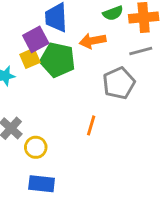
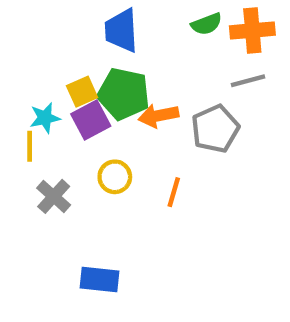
purple square: (36, 39) -> (91, 120), moved
orange arrow: (93, 41) -> (158, 116), moved
yellow circle: (36, 147) -> (115, 177), moved

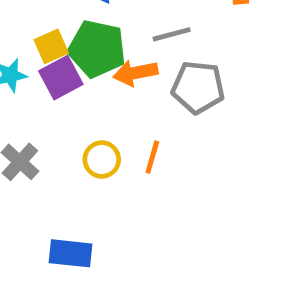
gray line: (248, 81) -> (172, 34), moved
gray pentagon: (215, 129) -> (198, 87), turned 30
yellow circle: (115, 177) -> (102, 159), moved

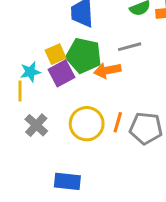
gray pentagon: (198, 87) -> (146, 128), moved
yellow circle: (102, 159) -> (87, 124), size x1.5

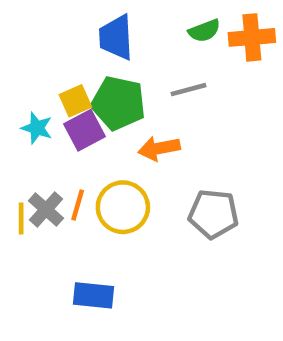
orange arrow: (107, 70) -> (159, 148), moved
cyan star: (30, 72) -> (37, 128), turned 30
yellow line: (20, 91) -> (21, 218), moved
orange line: (118, 122) -> (78, 205), moved

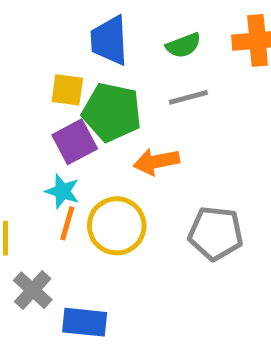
green semicircle: (204, 31) -> (183, 45), moved
yellow square: (75, 101) -> (67, 90), moved, turned 32
cyan star: (37, 128) -> (62, 191), moved
gray cross: (46, 209) -> (33, 290), moved

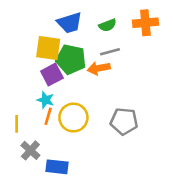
blue trapezoid: (109, 40) -> (70, 23), turned -104
yellow square: (67, 90) -> (48, 48), size x1.5
orange arrow: (156, 162) -> (99, 68), moved

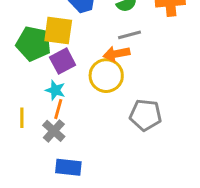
green pentagon: (71, 59) -> (33, 44), moved
yellow circle: (73, 118) -> (106, 76), moved
gray cross: (30, 150) -> (54, 131), moved

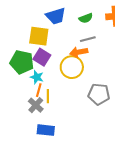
green pentagon: (33, 44) -> (22, 62), moved
purple square: (63, 61) -> (42, 57), turned -30
yellow line: (22, 118) -> (48, 96), moved

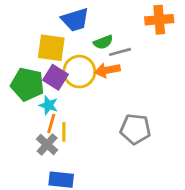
green semicircle: (86, 18) -> (103, 42), moved
yellow circle: (72, 67) -> (79, 72), moved

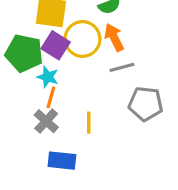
gray line: (120, 52) -> (122, 67), moved
orange arrow: (107, 70) -> (114, 37), turned 75
yellow line: (64, 132) -> (89, 123), moved

